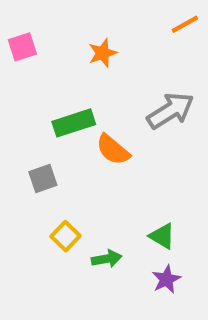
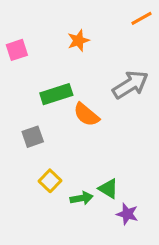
pink square: (22, 47) -> (17, 50), moved
green triangle: (162, 236) -> (108, 189), moved
purple star: (166, 279) -> (127, 214), turned -30

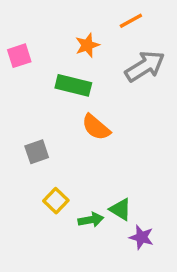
orange line: (141, 18) -> (131, 21), moved
gray arrow: (130, 85) -> (145, 66), moved
green rectangle: (56, 94) -> (73, 85), moved, turned 32

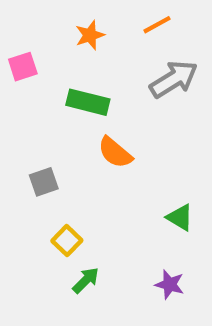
orange star: (87, 45) -> (90, 35), moved
green triangle: (120, 209) -> (180, 217), moved
green arrow: (91, 220) -> (86, 280), moved, turned -35

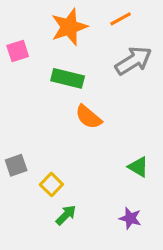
orange star: (90, 35) -> (69, 27), size x1.6
gray square: (44, 182) -> (16, 165), moved

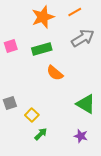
pink square: (18, 51) -> (11, 46), moved
green rectangle: (68, 78) -> (42, 49), turned -30
green triangle: (138, 167) -> (86, 104), size x1.5

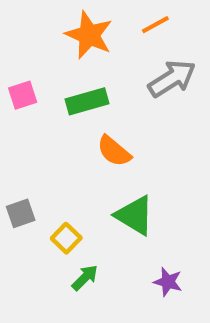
orange star: (43, 17) -> (89, 35), turned -30
green triangle: (86, 104) -> (135, 215), moved

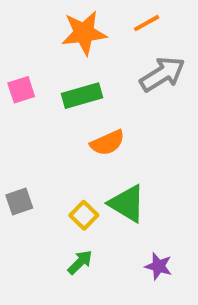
orange star: (89, 35) -> (84, 33), turned -30
orange semicircle: (114, 151) -> (107, 143), turned -64
yellow square: (66, 238) -> (84, 215), moved

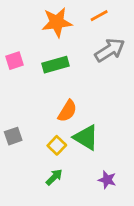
orange semicircle: (107, 143) -> (67, 111), moved, turned -35

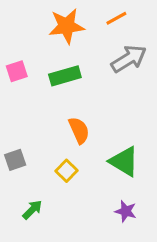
orange semicircle: (67, 111) -> (79, 130), turned -55
green triangle: (86, 137) -> (124, 161), moved
green arrow: (54, 177) -> (32, 210), moved

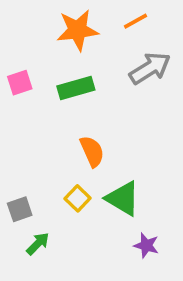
gray square: (15, 160) -> (20, 209), moved
green triangle: (124, 161) -> (123, 198), moved

